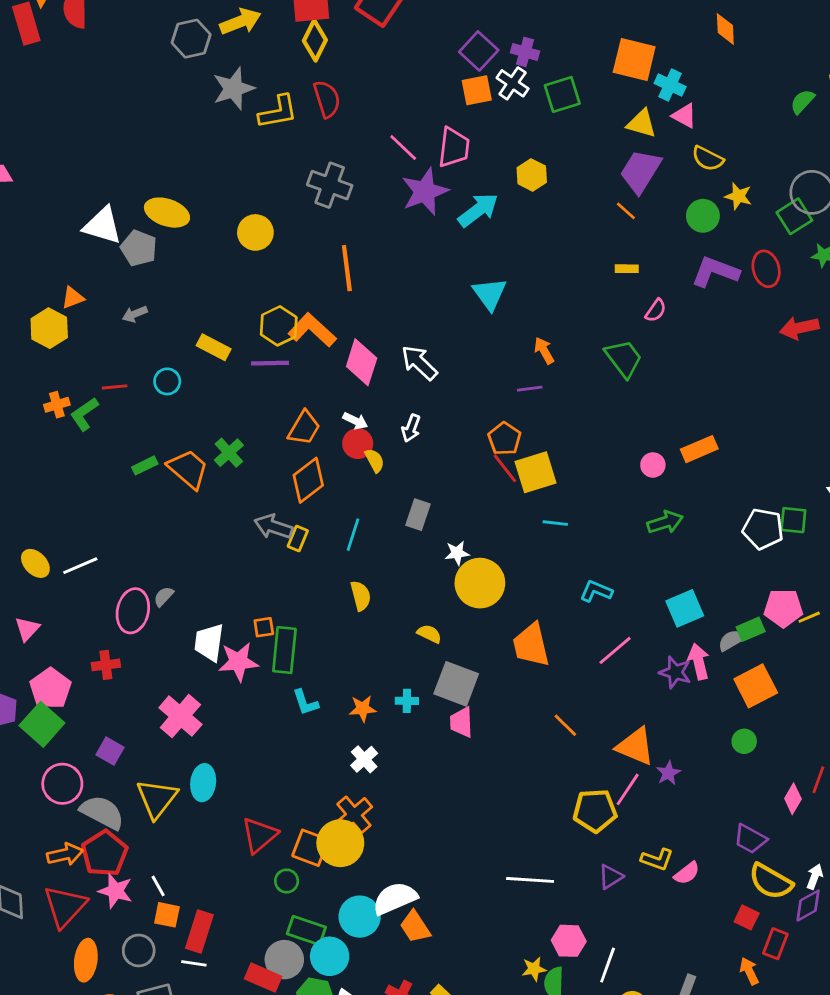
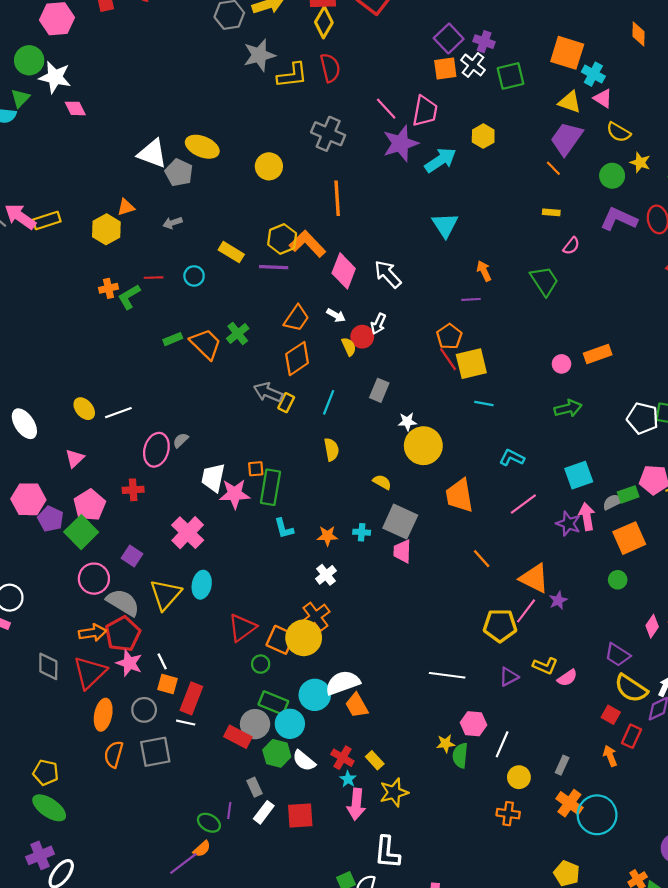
red circle: (358, 444) -> (362, 337), moved

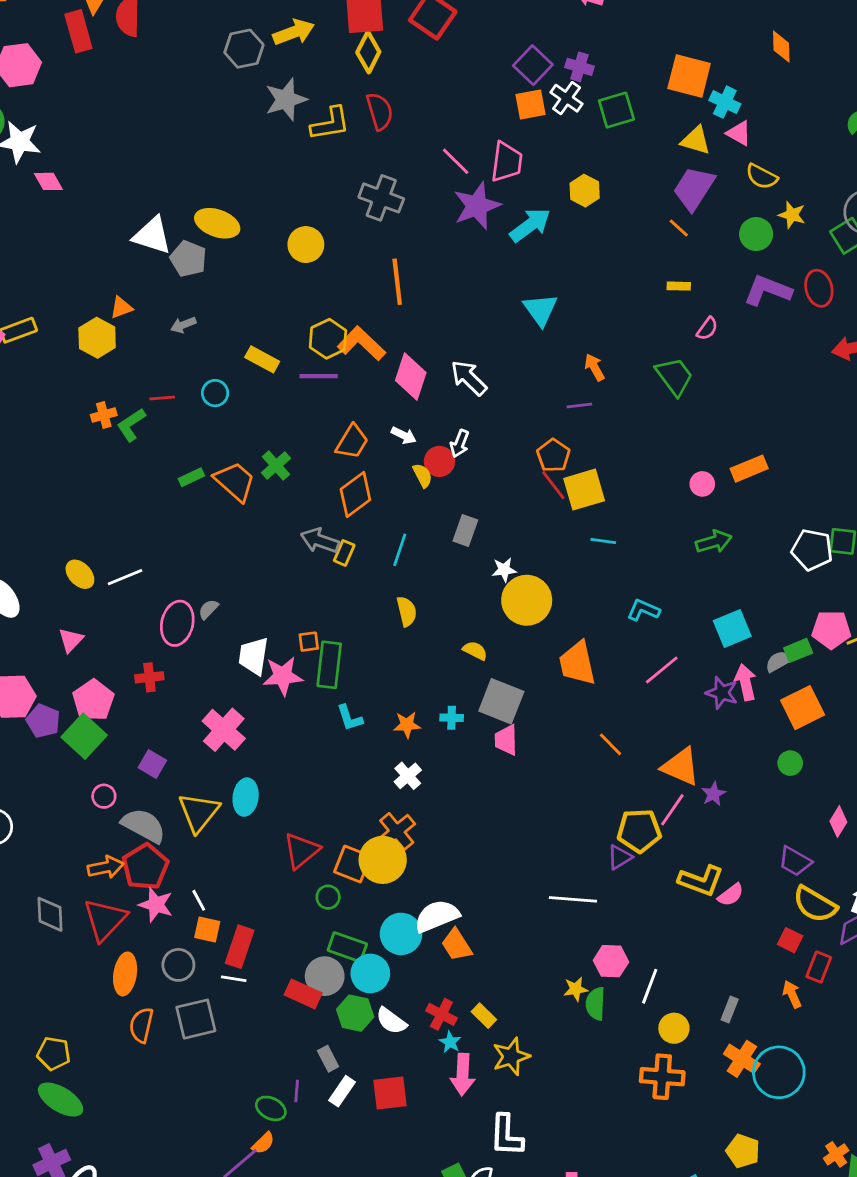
pink circle: (94, 579) -> (104, 796), size x0.6
yellow L-shape: (545, 666) -> (701, 881), size x1.4
purple triangle: (509, 677) -> (620, 857), moved
orange cross: (508, 814) -> (662, 1077), size x1.4

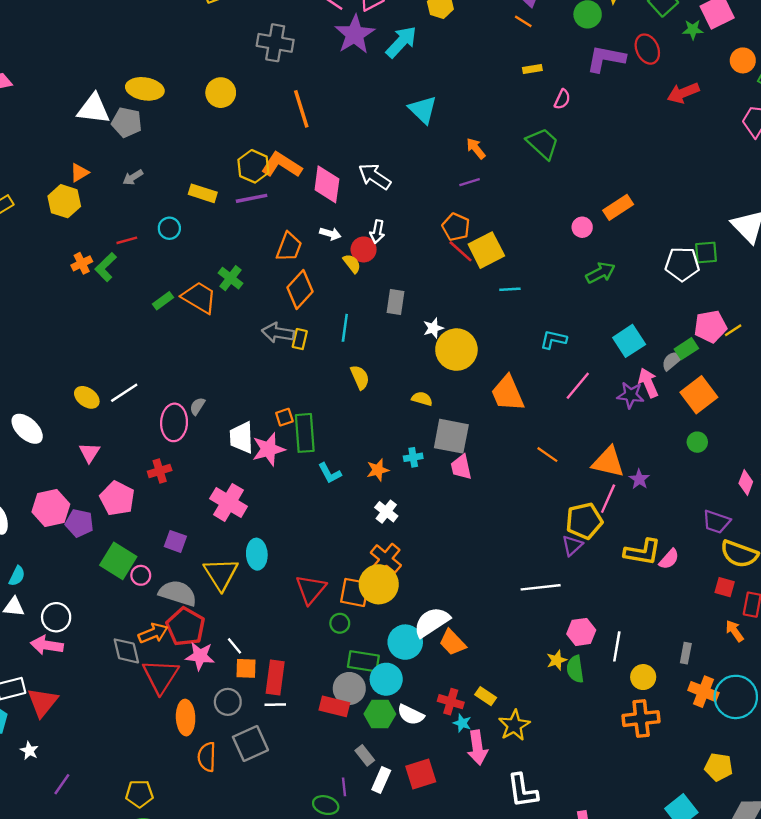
green square: (84, 736) -> (118, 561), moved
gray diamond: (50, 914) -> (126, 651), moved

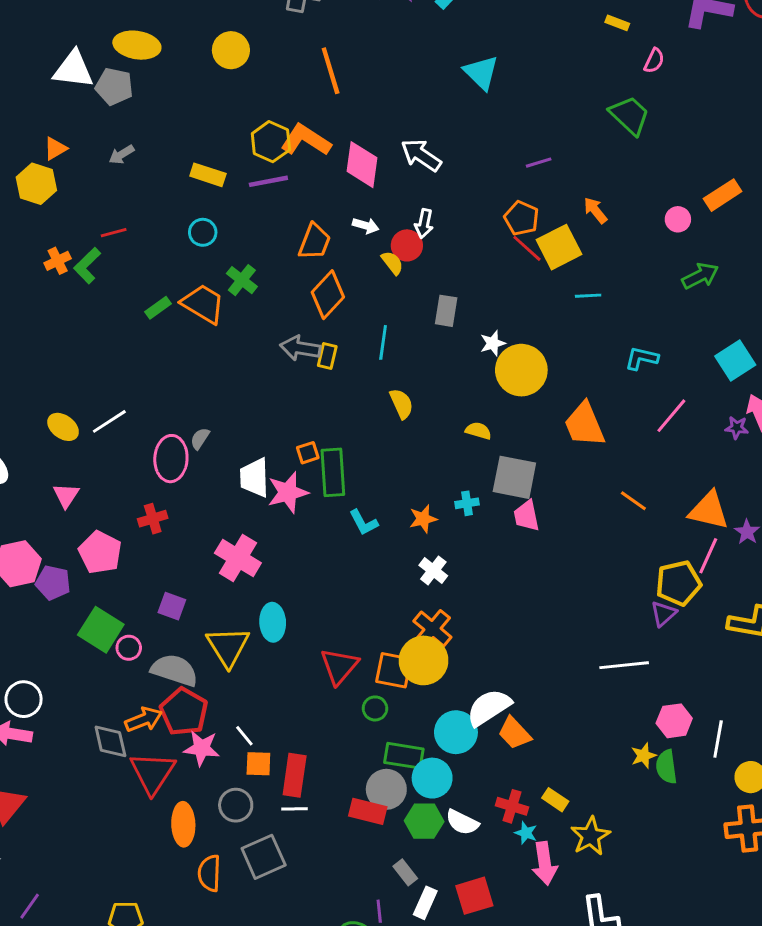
yellow rectangle: (532, 69) -> (617, 23), turned 30
orange arrow: (476, 148) -> (595, 210), moved
cyan circle: (169, 228) -> (203, 232), moved
purple star: (630, 395) -> (737, 428), size x0.7

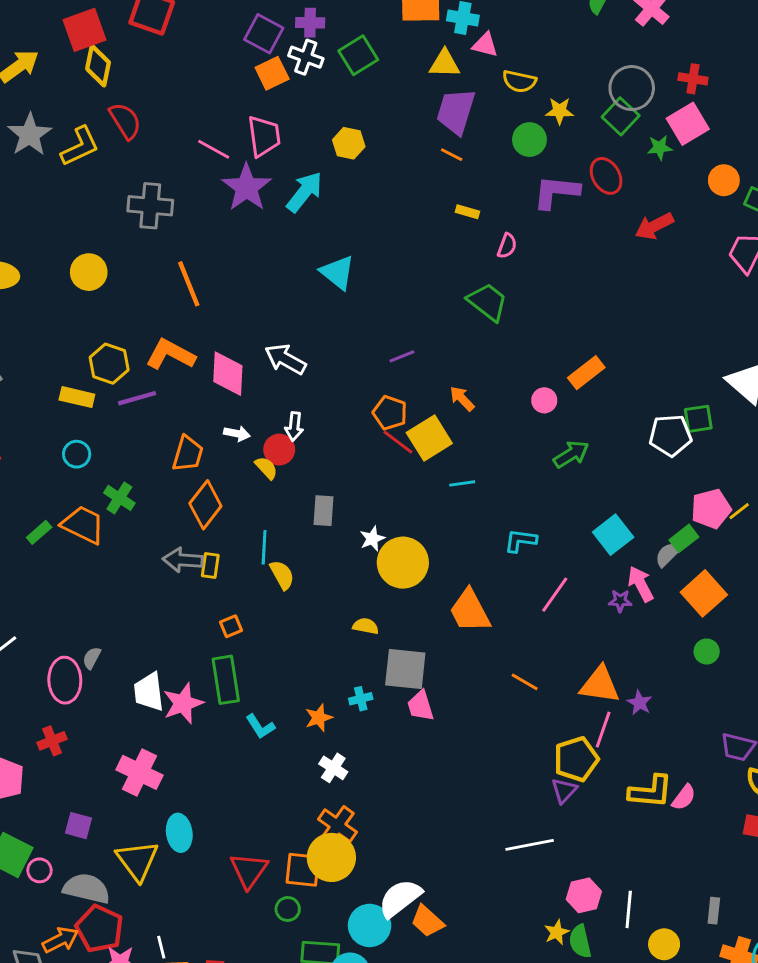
yellow hexagon: (271, 142) -> (109, 364), moved
yellow semicircle: (401, 404) -> (282, 575), moved
orange square: (308, 453) -> (231, 626), moved
white line: (244, 736) -> (161, 947), turned 30

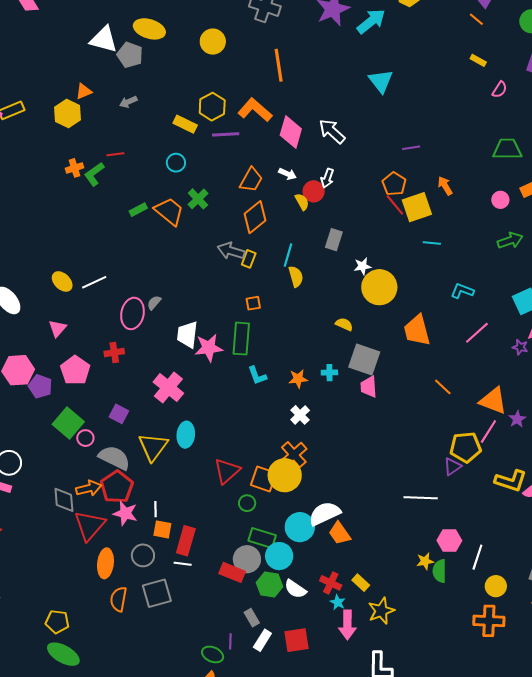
green trapezoid: (488, 302) -> (507, 149), moved, turned -52

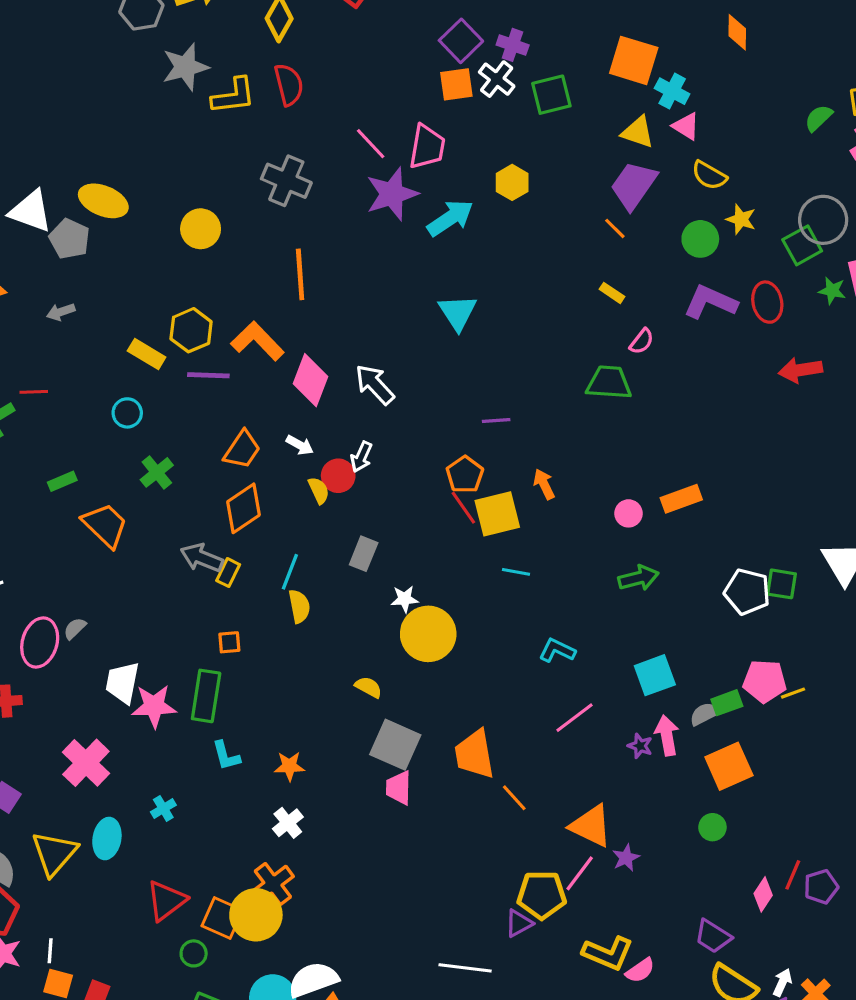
green trapezoid: (507, 149) -> (609, 383), moved
orange trapezoid: (169, 211) -> (105, 525), moved
orange trapezoid: (417, 330) -> (475, 754), moved
cyan cross: (329, 373) -> (163, 809), moved, turned -35

